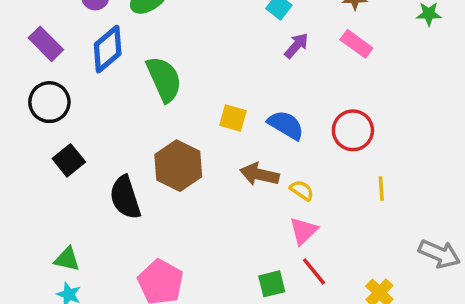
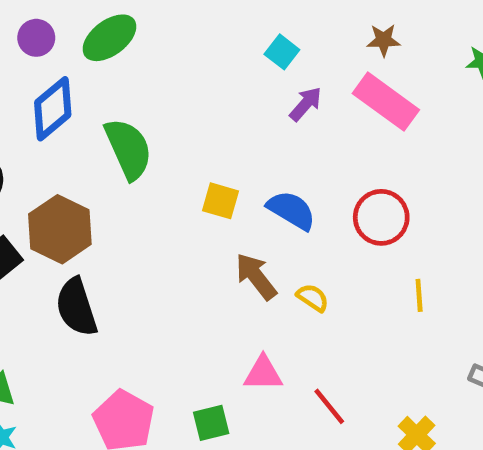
pink rectangle: (356, 44) -> (386, 102), size x1.5
brown hexagon: (178, 166) -> (60, 229), moved
brown arrow: (259, 174) -> (256, 276), turned 39
pink triangle: (304, 231) -> (263, 373), moved, turned 44
green square: (272, 284) -> (211, 423), moved

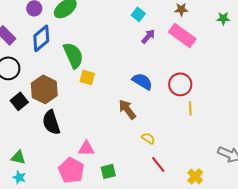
yellow square: (221, 201) -> (87, 77), moved
yellow line: (419, 295) -> (190, 108), moved
yellow semicircle: (313, 298) -> (148, 138), moved
pink triangle: (263, 373) -> (86, 148), moved

